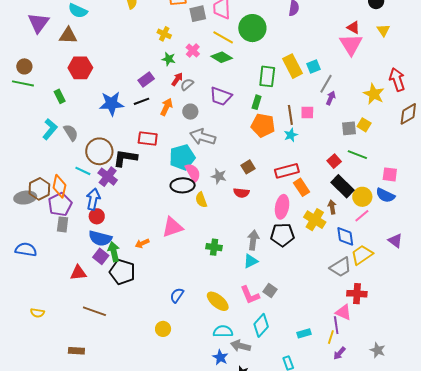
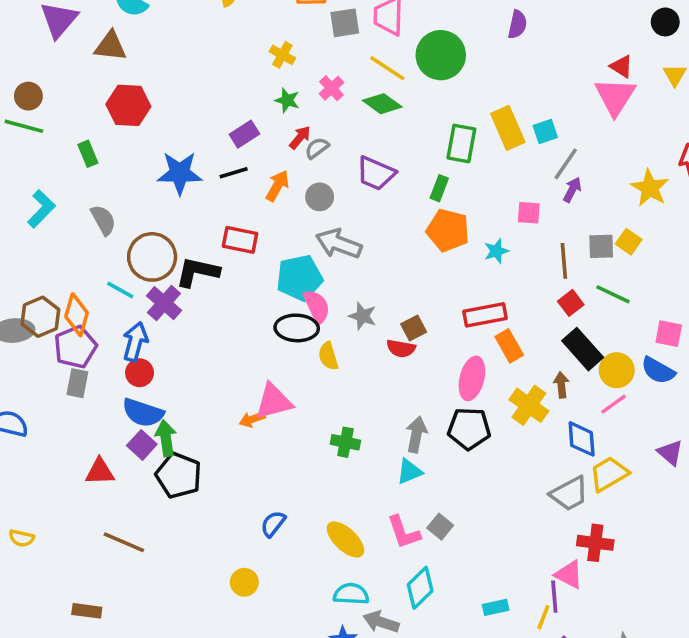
brown line: (290, 115) -> (564, 261), moved
cyan L-shape: (50, 129) -> (41, 209), moved
brown square: (248, 167) -> (414, 328), moved
orange arrow: (142, 243) -> (252, 419), moved

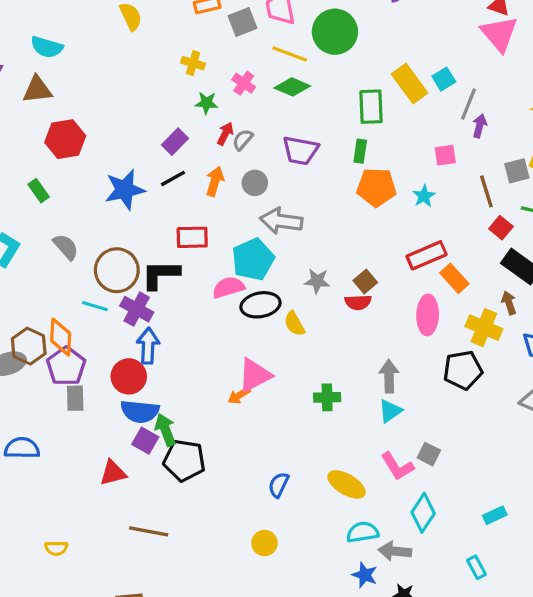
pink semicircle: (317, 306) -> (228, 287), moved, turned -68
blue arrow: (135, 342) -> (148, 346), moved
red circle: (140, 373) -> (129, 376), size x1.4
black pentagon: (469, 429) -> (463, 370), moved

